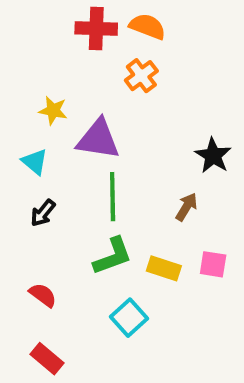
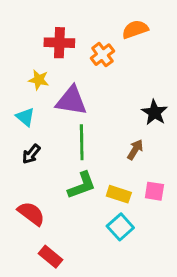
orange semicircle: (147, 26) -> (135, 29), moved, turned -40
red cross: (96, 28) -> (59, 43), moved
red semicircle: (43, 295) -> (31, 214), size x1.4
cyan square: (129, 318) -> (120, 227), moved
red rectangle: (47, 359) -> (51, 257), moved

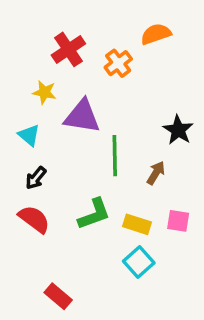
red cross: (59, 43) -> (68, 49), turned -36
green line: (82, 142) -> (115, 156), moved
red semicircle: (31, 214) -> (34, 219), moved

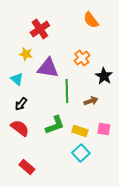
orange semicircle: (156, 34) -> (91, 20), turned -108
orange cross: (118, 63) -> (82, 58), moved
brown arrow: (156, 173) -> (91, 101), turned 40
red rectangle: (58, 296) -> (27, 167), moved

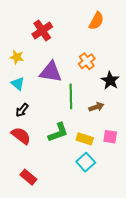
orange semicircle: (91, 20) -> (96, 21), turned -114
yellow star: (26, 54) -> (17, 57), moved

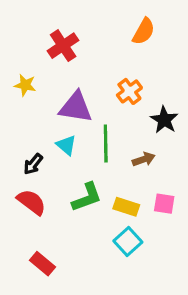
cyan triangle: (18, 84) -> (66, 145), moved

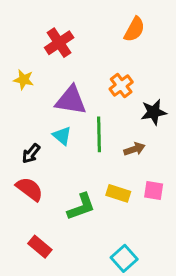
black star: (164, 120) -> (154, 112), turned 30
green L-shape: (87, 197) -> (81, 207), moved
cyan square: (128, 242) -> (124, 258), moved

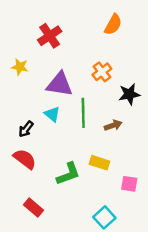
pink square: (154, 190) -> (129, 184), moved

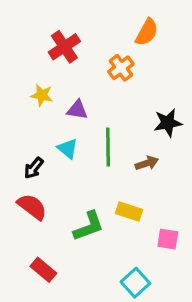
yellow star: (20, 67) -> (42, 95), moved
orange cross: (102, 72) -> (121, 68), moved
purple triangle: (60, 84) -> (77, 110), size x0.6

